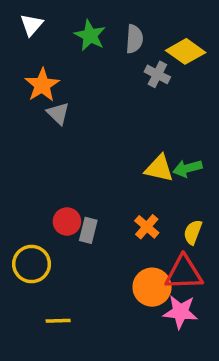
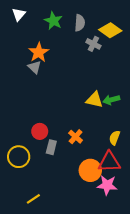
orange star: (42, 85) -> (39, 52), moved
orange cross: (147, 227) -> (76, 137), moved
gray rectangle: (88, 230) -> (51, 147), moved
yellow line: (58, 321) -> (33, 199), moved, turned -32

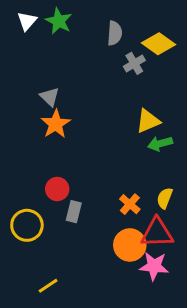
green star: (53, 21) -> (59, 21), moved
gray cross: (93, 44) -> (134, 63), turned 32
orange star: (39, 52) -> (56, 124), moved
yellow triangle: (95, 100) -> (148, 121), moved, turned -36
orange cross: (76, 137) -> (130, 204), moved

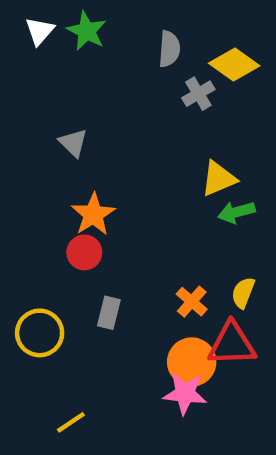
orange star: (56, 124) -> (93, 214), moved
red circle: (57, 189) -> (84, 252), moved
pink star: (154, 266) -> (185, 393), moved

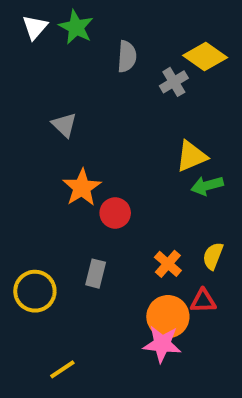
gray semicircle: (169, 49) -> (127, 57), moved
red circle: (84, 252) -> (115, 213), moved
red triangle: (232, 344) -> (203, 301), size x0.6

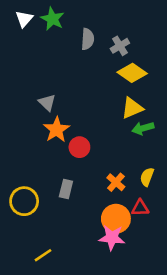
yellow diamond: (205, 57) -> (132, 73), moved
gray cross: (174, 82) -> (120, 46), moved
gray triangle: (64, 125) -> (47, 103), moved

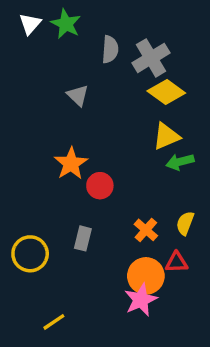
gray cross: (120, 46) -> (151, 58), size x1.5
gray triangle: (47, 103) -> (78, 95), moved
pink star: (112, 238) -> (141, 300), turned -30

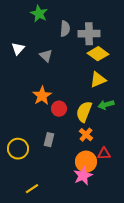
white triangle: (30, 24) -> (18, 49), moved
gray cross: (151, 58) -> (89, 34), turned 30
green arrow: (180, 162) -> (106, 105), moved
yellow semicircle: (185, 223) -> (84, 112), moved, size x1.5

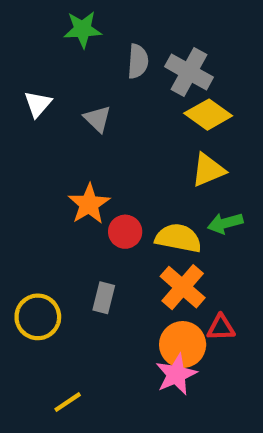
green star: (39, 14) -> (83, 29), turned -30
gray cross: (89, 34) -> (189, 72), turned 30
yellow semicircle: (84, 112) -> (178, 238), turned 80
orange cross: (86, 135) -> (183, 287), size x1.5

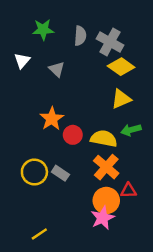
green star: (83, 29) -> (43, 30), moved
gray rectangle: (104, 298) -> (60, 173), turned -70
yellow circle: (38, 317) -> (34, 172), moved

